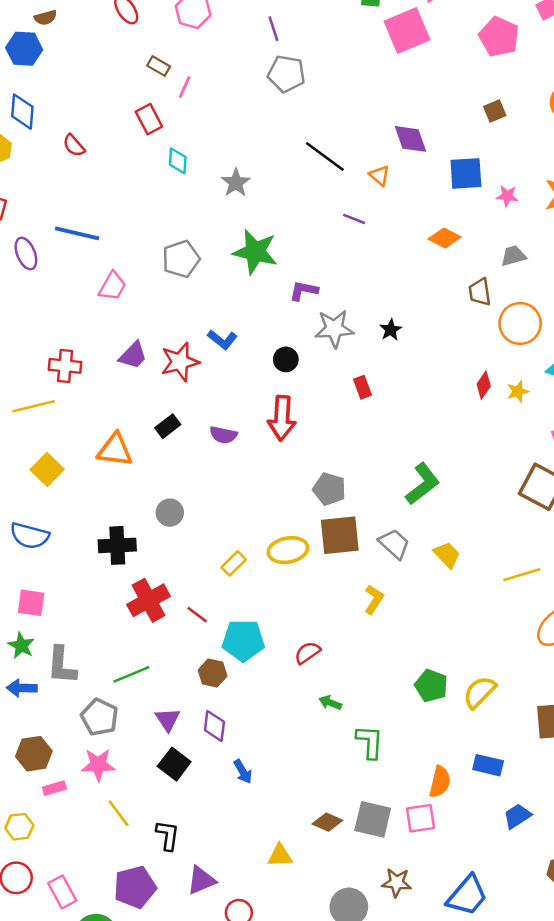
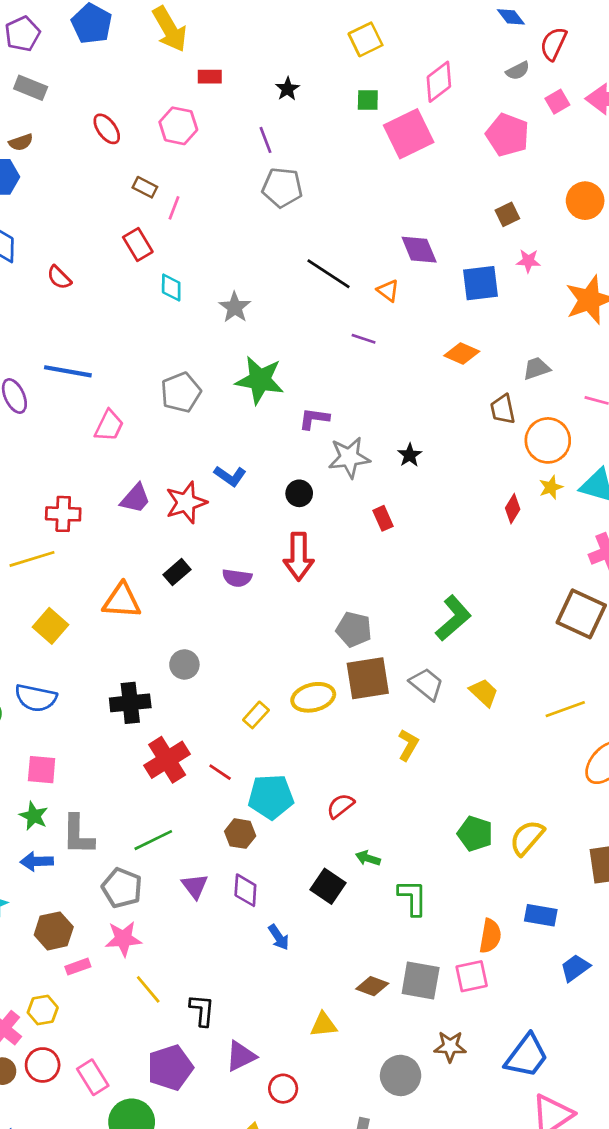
pink star: (507, 196) -> (528, 261), moved
yellow star: (518, 391) -> (551, 487), moved
black square: (174, 764) -> (328, 886), moved

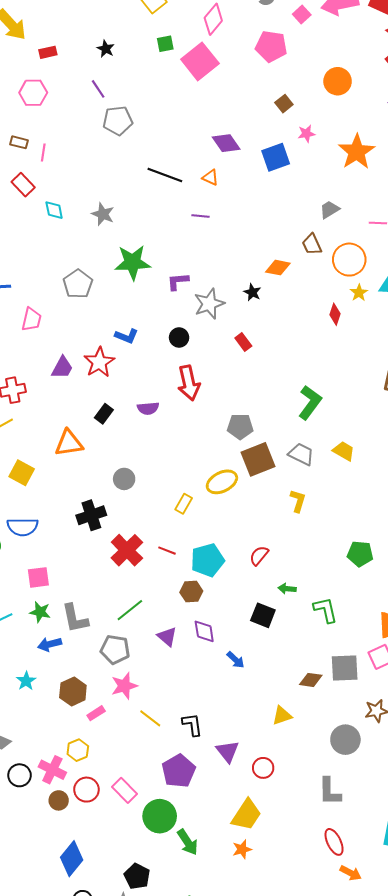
orange diamond: (462, 354) -> (278, 268), moved
purple triangle: (241, 1056) -> (228, 751), turned -30

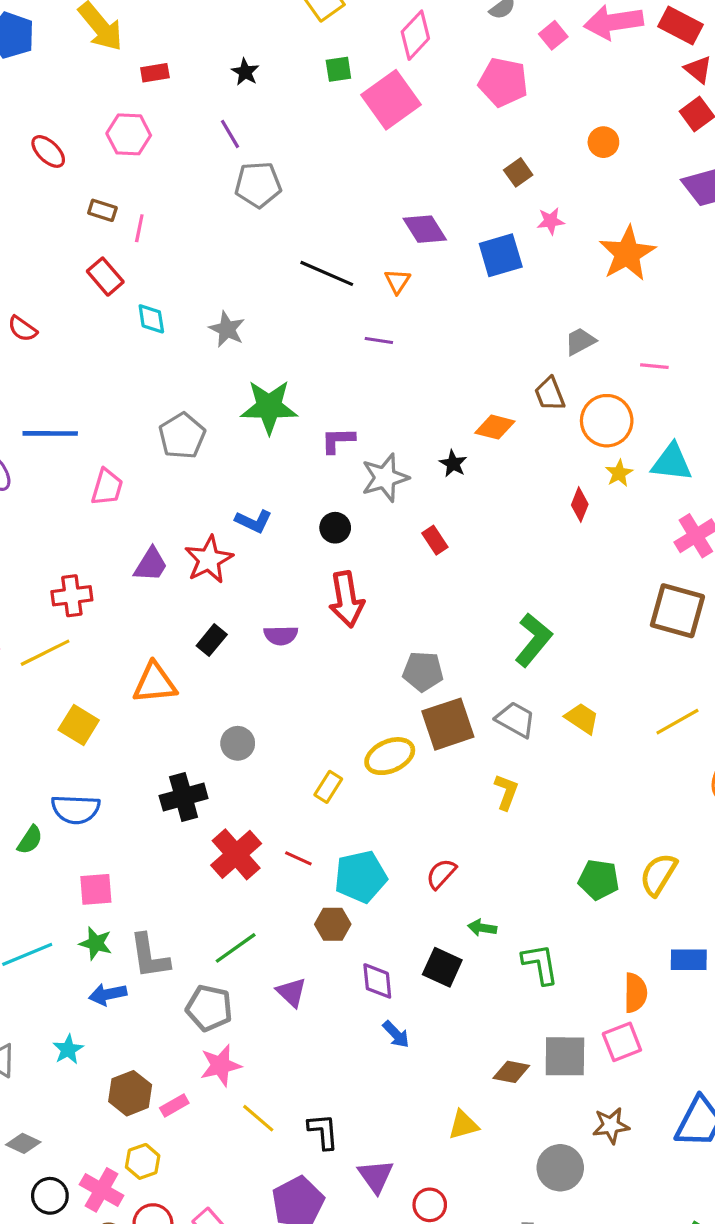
orange circle: (338, 81) -> (603, 142), size x0.7
orange triangle: (210, 178) -> (397, 281), turned 36
purple diamond: (204, 631) -> (377, 981), moved
brown hexagon: (73, 691) -> (130, 1093), moved

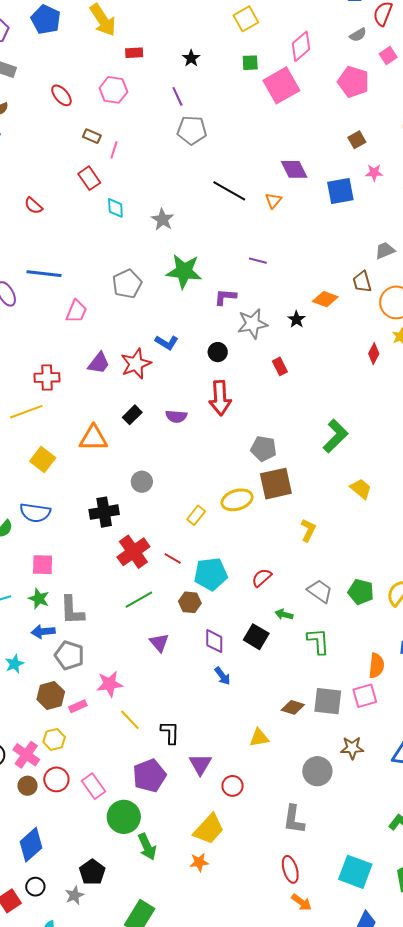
purple line: (379, 340) -> (258, 261), moved
gray trapezoid: (516, 720) -> (320, 591), moved
green line: (236, 948) -> (139, 600), moved
gray pentagon: (209, 1008) -> (69, 655), moved

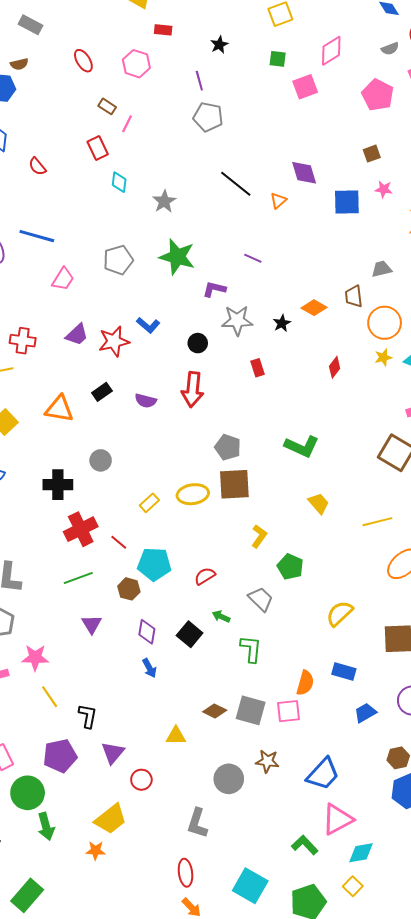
pink square: (281, 85) -> (305, 87), size x0.7
red diamond: (374, 354) -> (335, 367), moved
green L-shape: (335, 436) -> (302, 446), turned 60
green pentagon: (361, 592) -> (290, 567), moved

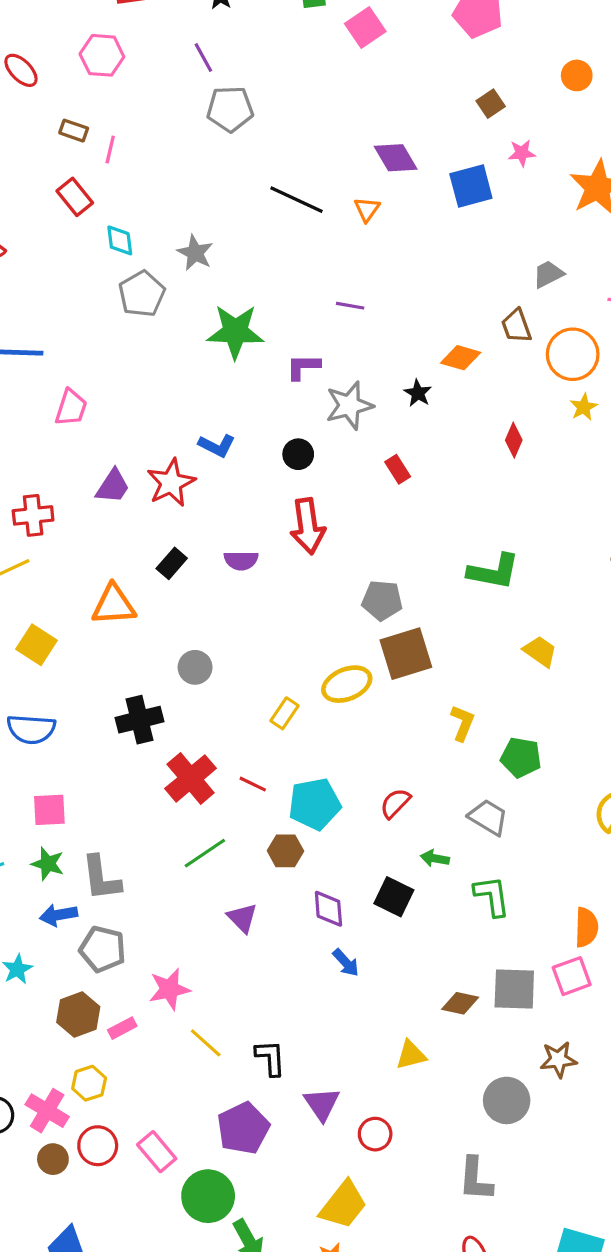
gray pentagon: (118, 260) -> (142, 294), moved

